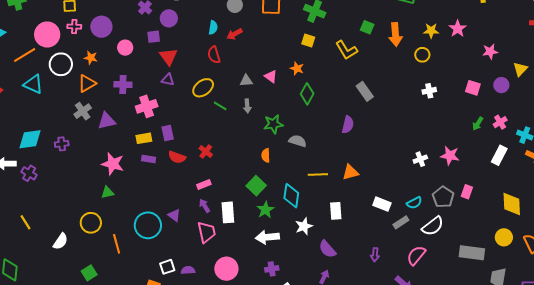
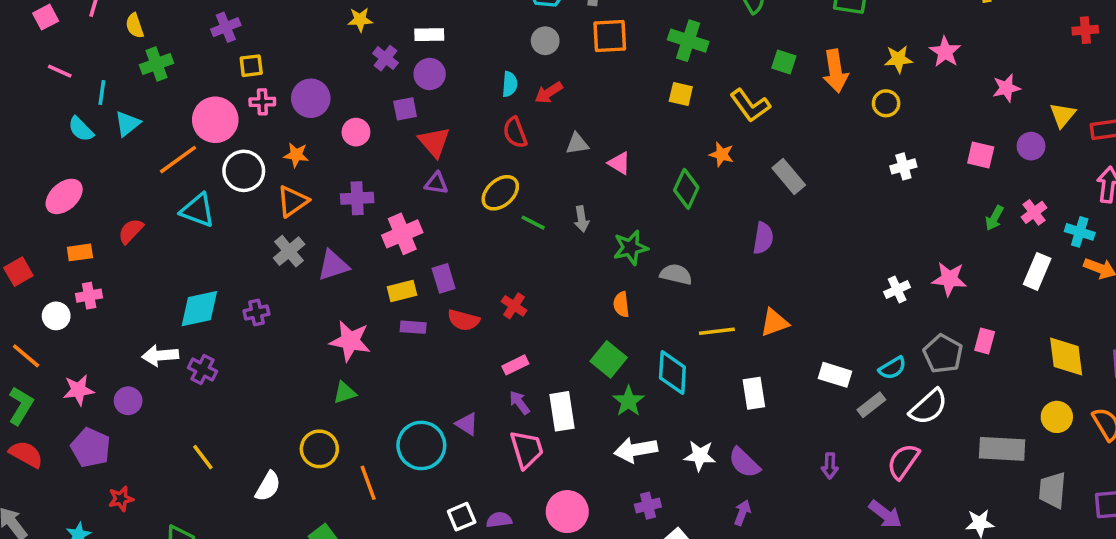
orange star: (297, 68) -> (722, 154), moved
gray triangle: (246, 81) -> (577, 144), moved
white star: (304, 226) -> (700, 456), moved, turned 30

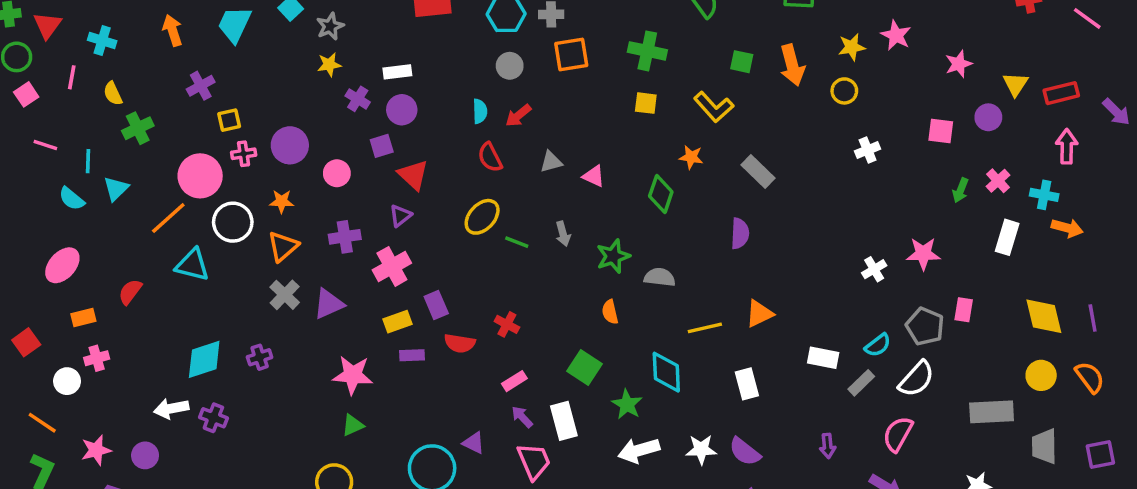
purple triangle: (436, 183) -> (400, 216), moved, turned -40
green square: (609, 359) -> (585, 367), moved

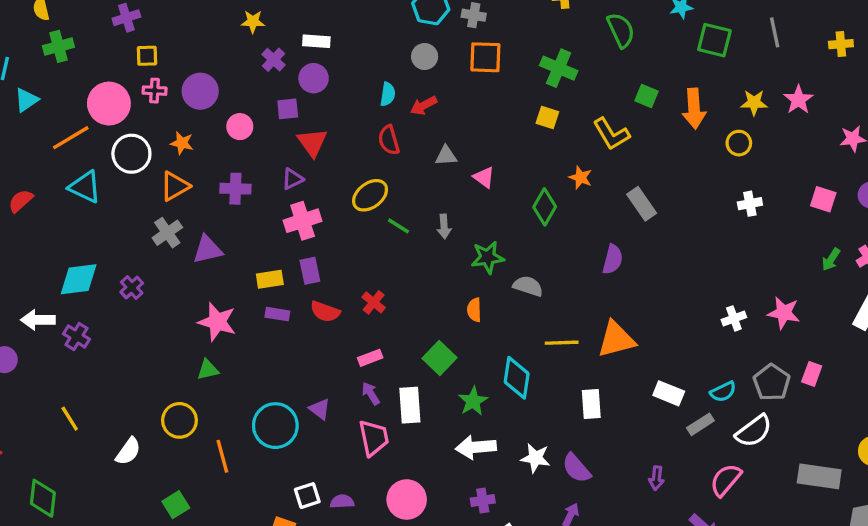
pink cross: (392, 266) -> (303, 221), moved
orange triangle: (759, 314) -> (616, 339), size x1.4
purple cross: (260, 357) -> (132, 287), turned -35

